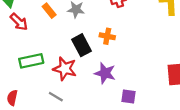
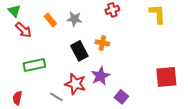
red star: (65, 69) -> (75, 84), moved
purple star: (105, 73) -> (100, 76), turned 30
purple square: (128, 97) -> (121, 97), turned 32

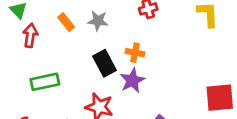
red arrow: (23, 30) -> (30, 35), turned -126
purple star: (100, 76) -> (132, 80), moved

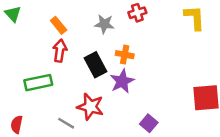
gray star: (98, 21) -> (104, 24), moved
red arrow: (30, 35) -> (60, 51), moved

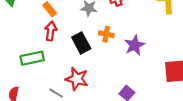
purple star: (122, 81) -> (135, 45), moved

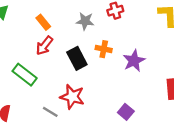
red arrow: (51, 31) -> (44, 46), turned -150
green rectangle: (32, 58) -> (25, 75), turned 50

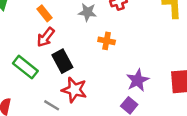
black rectangle: (77, 58) -> (62, 61), moved
purple star: (134, 61) -> (138, 80), moved

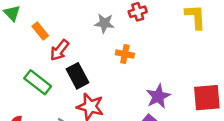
orange rectangle: (44, 13) -> (40, 31), moved

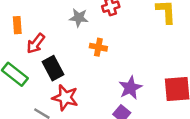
orange rectangle: (40, 31) -> (17, 25), turned 35

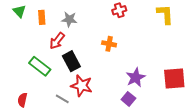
gray star: (79, 18) -> (69, 19), moved
orange rectangle: (17, 25) -> (42, 17), moved

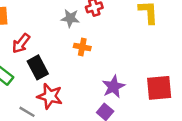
gray star: (69, 19) -> (70, 18), moved

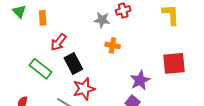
red square: (159, 88) -> (174, 63), moved
red star: (50, 96) -> (84, 89), turned -30

